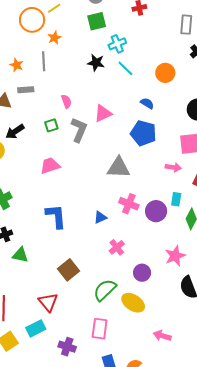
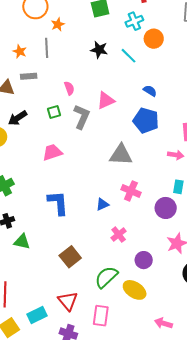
cyan cross: (117, 44) -> (134, 21), moved
orange circle: (165, 73) -> (154, 39), moved
purple circle: (156, 211) -> (166, 208), moved
red triangle: (48, 302) -> (68, 301), moved

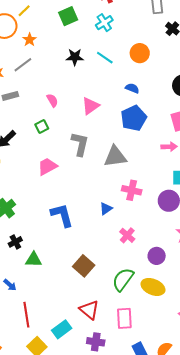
orange circle: (154, 39) -> (140, 53), moved
gray line: (47, 48) -> (23, 65), turned 66
gray L-shape: (82, 117) -> (80, 144), moved
blue pentagon: (146, 120) -> (134, 118), turned -30

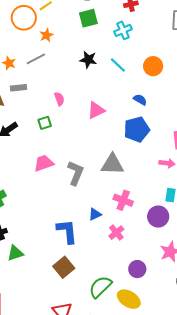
gray L-shape: (80, 144) -> (76, 173), moved
blue L-shape: (62, 215) -> (67, 231), moved
pink cross: (127, 235) -> (116, 233), moved
green triangle: (34, 260) -> (15, 253), turned -30

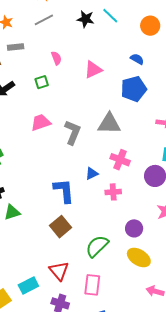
gray line: (36, 59) -> (44, 20), moved
cyan line: (118, 65) -> (110, 16), moved
pink cross: (116, 233) -> (113, 192), turned 35
yellow ellipse: (129, 299) -> (139, 257), moved

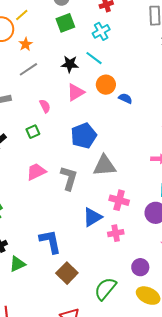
orange circle: (150, 26) -> (106, 85), moved
pink triangle: (93, 70) -> (76, 92), moved
blue pentagon: (134, 89) -> (84, 136), moved
blue triangle: (92, 174) -> (92, 217), size x1.5
blue L-shape: (64, 191) -> (50, 241), moved

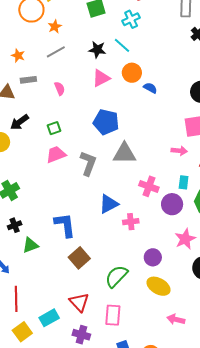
pink semicircle: (45, 106) -> (60, 89), moved
green square: (33, 132) -> (54, 128), moved
blue pentagon: (84, 136) -> (106, 122), turned 30
pink cross: (119, 200) -> (149, 186), moved

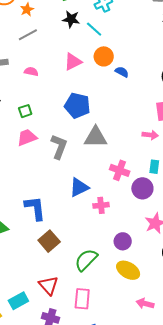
black star: (97, 50) -> (71, 19), moved
pink semicircle: (60, 89) -> (31, 72), turned -56

